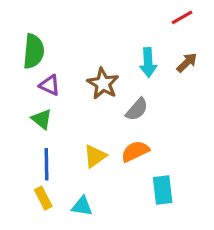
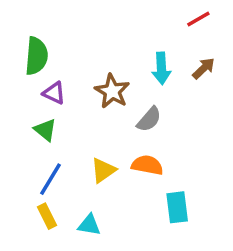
orange semicircle: (135, 151) -> (147, 165), turned 36
blue line: (46, 164) -> (51, 179), turned 32

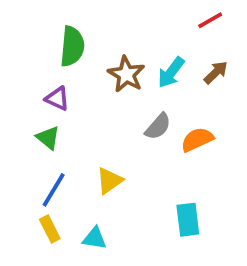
green semicircle: (36, 56) -> (72, 46), moved
cyan arrow: (161, 68) -> (171, 72), turned 40
brown star: (112, 91) -> (126, 74), moved
orange semicircle: (147, 165) -> (197, 140), moved, turned -36

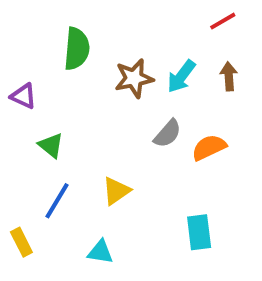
brown arrow: (216, 72) -> (229, 76), turned -50
brown star: (126, 74) -> (134, 78), turned 30
purple triangle: (57, 99) -> (23, 96), moved
yellow rectangle: (50, 229) -> (21, 242), moved

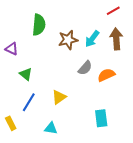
brown arrow: (229, 76) -> (116, 39), size x1.5

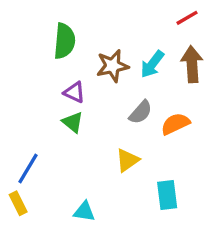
purple triangle: (12, 49) -> (74, 92), moved
green triangle: (26, 74) -> (73, 122), moved
yellow triangle: (59, 97) -> (127, 160), moved
blue line: (29, 102) -> (28, 168), moved

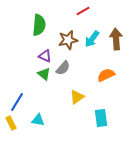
red line: (187, 18) -> (83, 11), moved
gray semicircle: (141, 112) -> (63, 68), moved
cyan triangle: (84, 212) -> (38, 120), moved

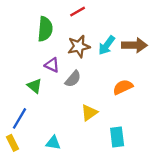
red line: (83, 11) -> (78, 12), moved
brown arrow: (116, 39) -> (134, 45), turned 95
green triangle: (44, 74) -> (35, 86), moved
cyan triangle: (38, 120) -> (53, 143), moved

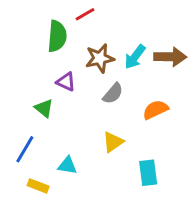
red line: (78, 12) -> (85, 14), moved
gray semicircle: (73, 79) -> (113, 93), moved
yellow rectangle: (13, 143) -> (38, 186), moved, turned -42
cyan triangle: (53, 143) -> (67, 165), moved

